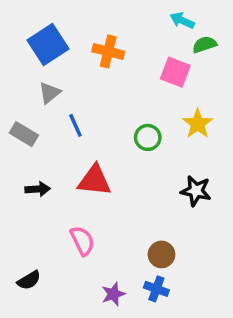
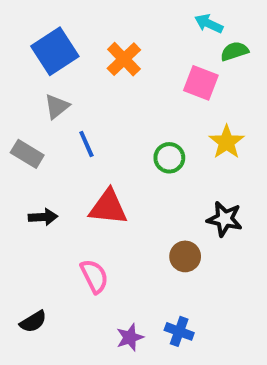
orange cross: (108, 51) -> (124, 59), turned 32
brown circle: (161, 254) -> (185, 256), moved

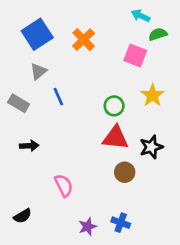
red triangle: (108, 207) -> (115, 138), moved
black star: (225, 219) -> (151, 147), turned -30

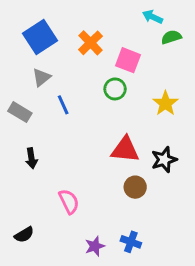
pink square: (135, 55) -> (128, 60), moved
green circle: (114, 106) -> (115, 89), moved
black arrow: (29, 146) -> (31, 158), turned 84

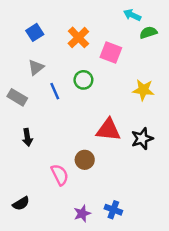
blue square: (40, 37) -> (35, 32), size x0.6
green circle: (115, 89) -> (83, 80), moved
yellow star: (165, 103) -> (143, 90), turned -30
brown circle: (135, 187) -> (85, 160), moved

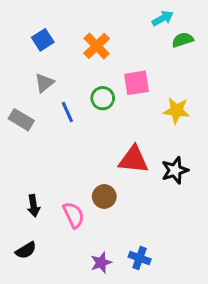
cyan arrow: (132, 15) -> (163, 18), turned 126
pink square: (111, 52) -> (136, 83), moved, turned -30
black arrow: (27, 137) -> (34, 206), moved

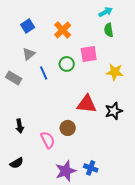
green semicircle: (183, 40) -> (109, 30), moved, turned -80
black arrow: (34, 206) -> (20, 126), moved
purple star: (101, 263) -> (66, 171), size x1.5

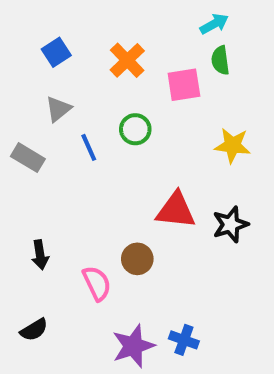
pink square: (89, 54) -> (184, 85), moved

